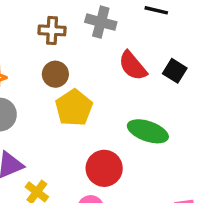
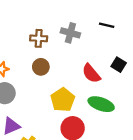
red semicircle: (133, 66) -> (91, 73), moved
yellow pentagon: (74, 108) -> (63, 100), moved

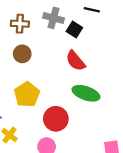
black square: (119, 65) -> (74, 29), moved
yellow pentagon: (63, 100) -> (27, 94), moved

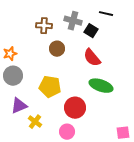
brown circle: (22, 54) -> (57, 49), moved
yellow pentagon: (27, 94) -> (50, 87), turned -30

